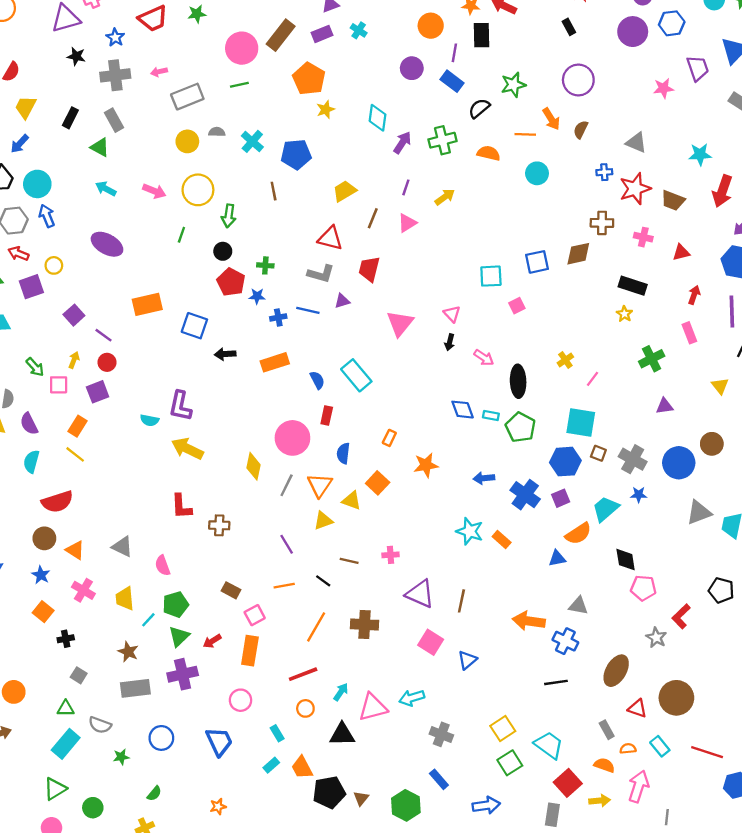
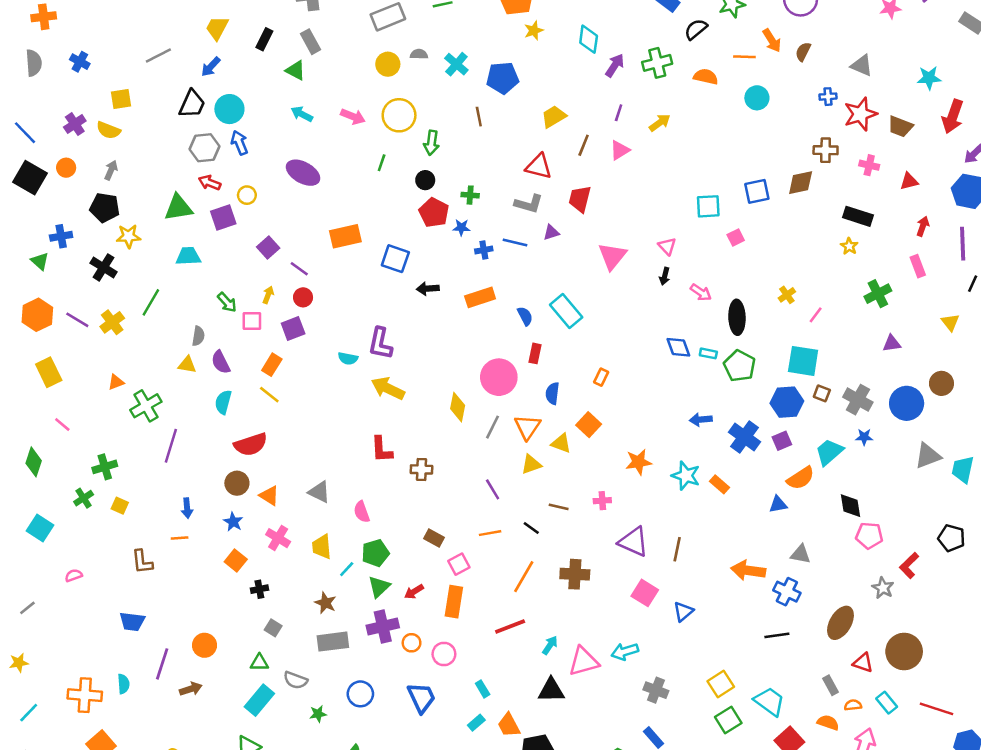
orange star: (426, 465) -> (638, 462), moved
orange circle: (305, 708) -> (412, 643), moved

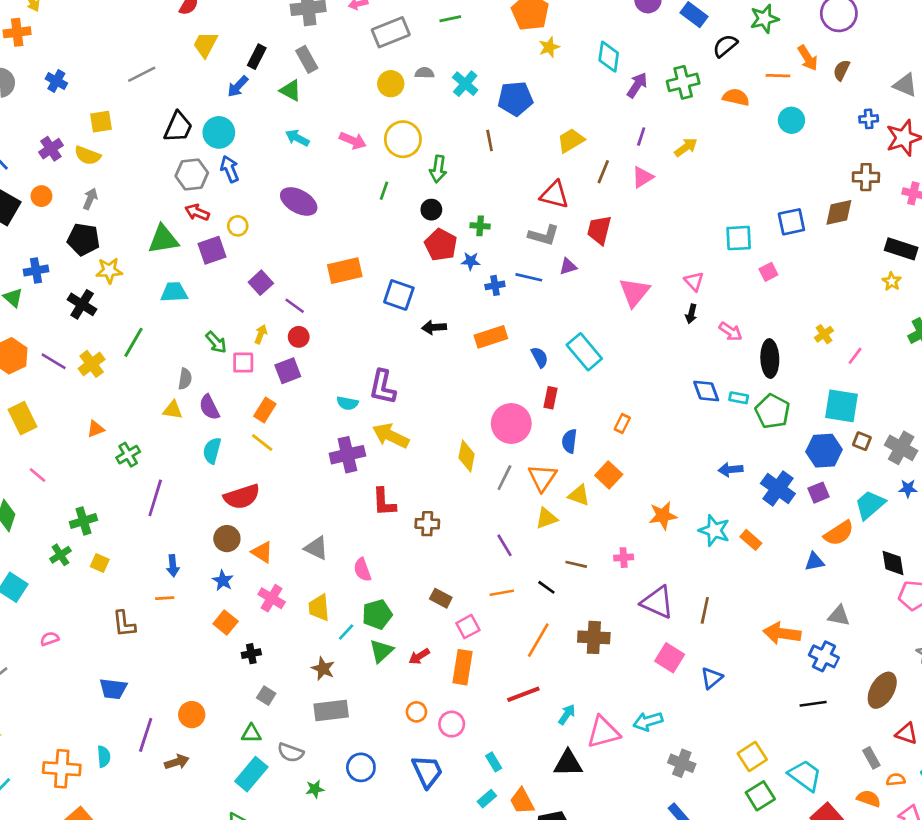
blue arrow: (211, 67) -> (238, 86), moved
green cross: (146, 406) -> (128, 455), size x0.7
purple cross: (383, 627) -> (347, 455), moved

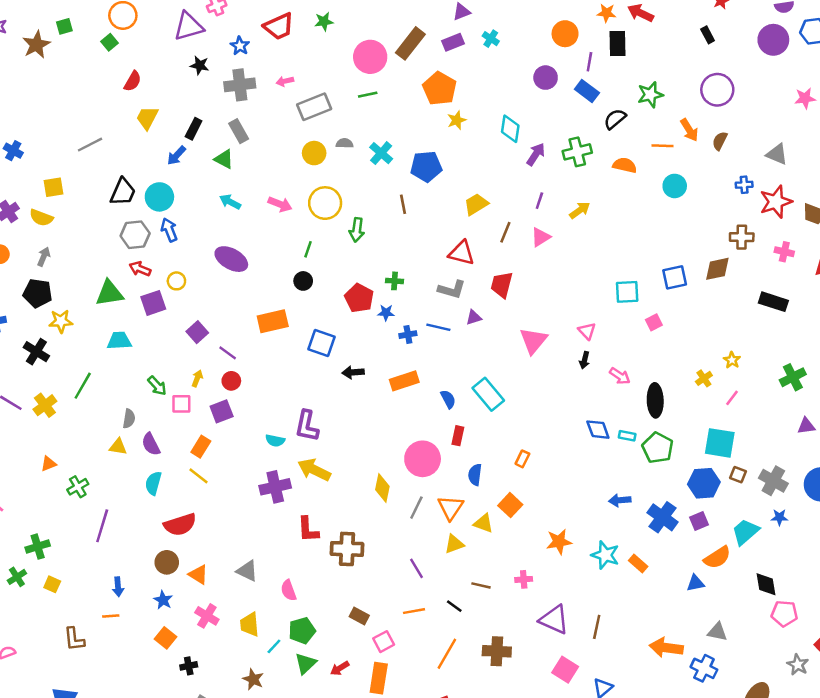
black circle: (431, 210) -> (303, 281), moved
yellow star: (892, 281) -> (732, 360), moved
brown cross: (427, 524) -> (347, 549), size x1.5

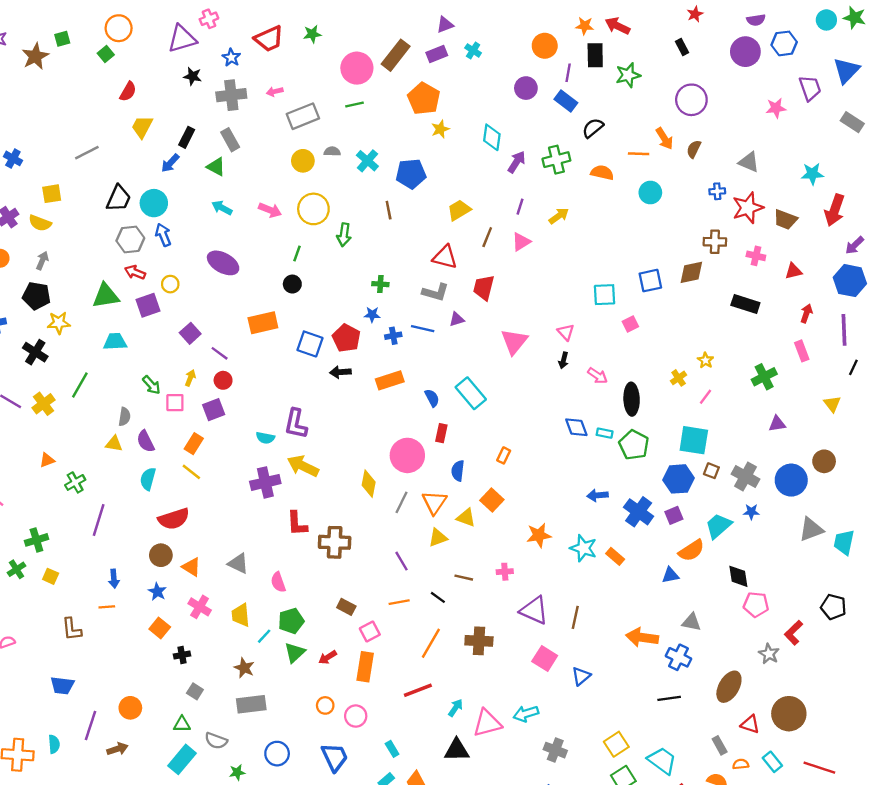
green star: (650, 95) -> (628, 75), moved
red pentagon: (359, 298) -> (346, 338), moved

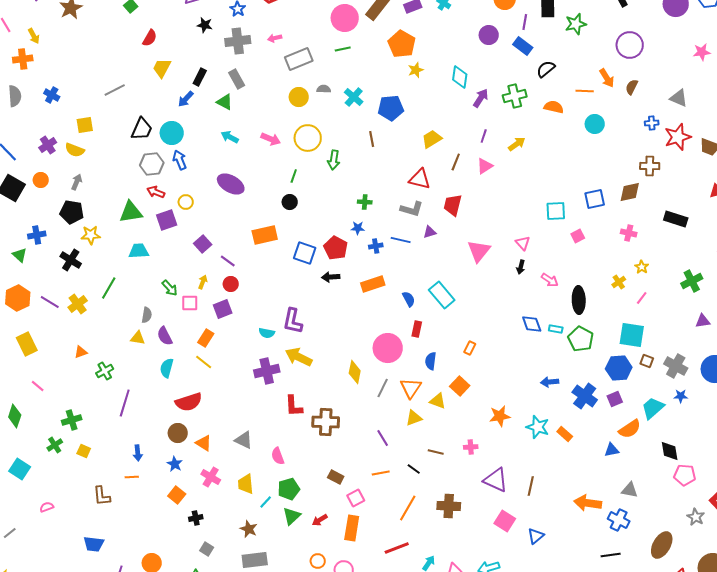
pink cross: (756, 256) -> (629, 233), moved

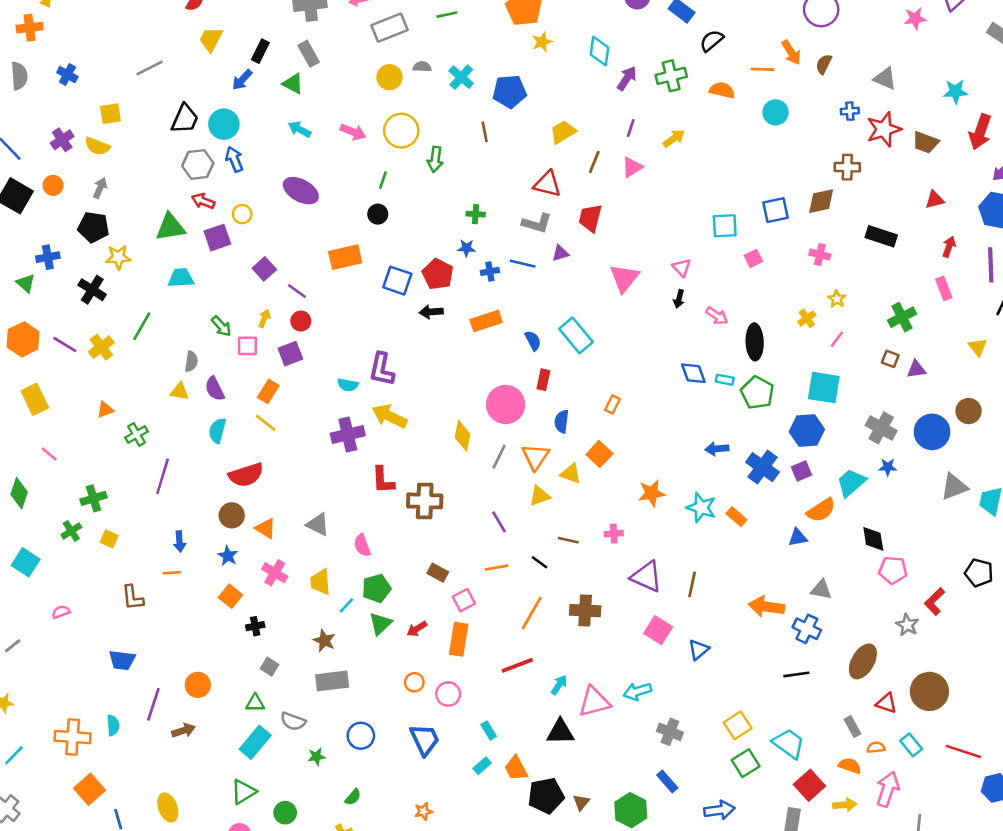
brown square: (647, 361) -> (890, 359), moved

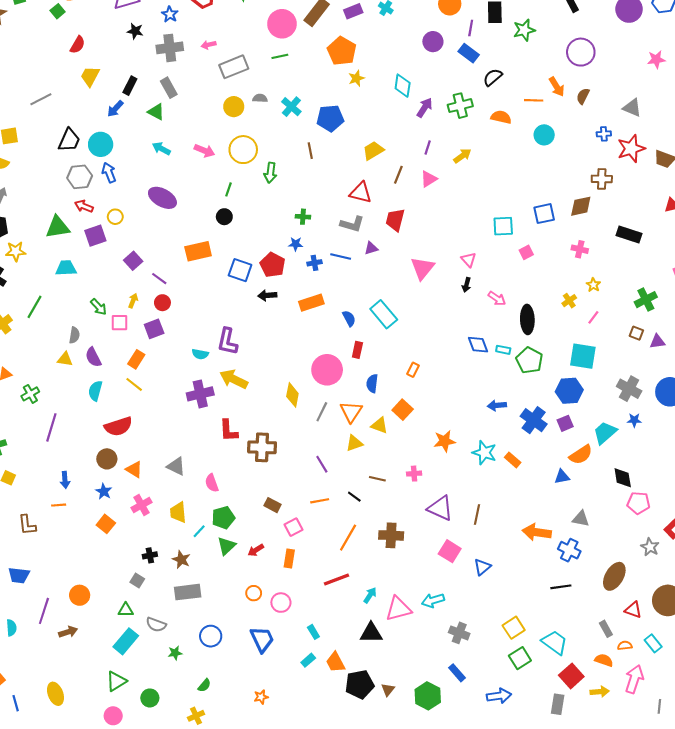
pink cross: (275, 573) -> (141, 505), turned 30
black cross: (255, 626) -> (150, 555), moved
orange rectangle: (459, 639) -> (289, 559), size x0.7

